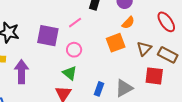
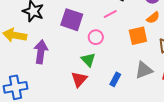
pink line: (75, 23) -> (110, 14), moved
gray triangle: (124, 88) -> (144, 70), moved

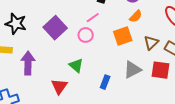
purple square: (72, 20) -> (55, 28), turned 35
pink circle: (96, 37) -> (86, 35), moved
red triangle: (79, 79) -> (59, 86), moved

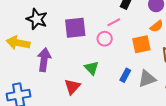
purple square: (55, 28) -> (75, 28), turned 30
blue rectangle: (105, 82) -> (125, 75), moved

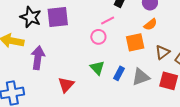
purple square: (75, 28) -> (58, 17), moved
green triangle: (92, 68) -> (97, 68), moved

